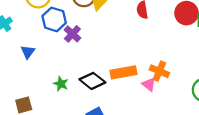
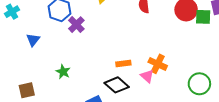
orange rectangle: (124, 72) -> (123, 64), size x0.6
black diamond: (92, 81) -> (117, 85), moved

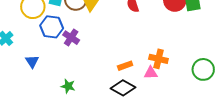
pink triangle: (147, 76) -> (151, 73), turned -32

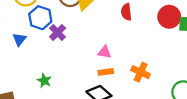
blue triangle: (32, 61) -> (19, 39), moved
pink triangle: (151, 73) -> (105, 52), moved

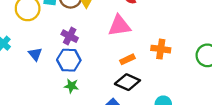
blue hexagon: (40, 18) -> (69, 60), moved
pink triangle: (105, 52) -> (119, 26), moved, size x1.6

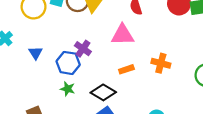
purple cross: (70, 36) -> (83, 49), moved
black diamond: (127, 82) -> (103, 92), moved

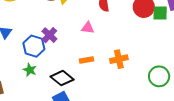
pink triangle: (123, 35) -> (88, 28), size x0.6
orange cross: (161, 63) -> (119, 59), turned -36

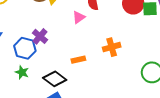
pink triangle: (88, 28) -> (79, 17), moved, turned -40
orange cross: (119, 59) -> (112, 47), moved

